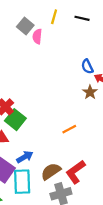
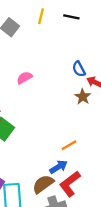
pink semicircle: (37, 36) -> (24, 78), moved, turned 56
orange line: (69, 129) -> (69, 145), moved
blue arrow: (25, 157) -> (58, 167), moved

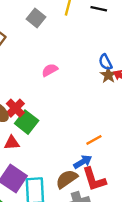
brown star: (83, 97) -> (108, 75), moved
red L-shape: (70, 184) -> (94, 179), turned -72

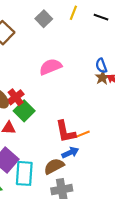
pink semicircle: (50, 70) -> (51, 67), size x1.5
red L-shape: (94, 179) -> (66, 132), moved

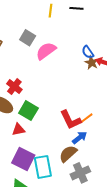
gray square: (44, 19) -> (28, 38), moved
pink semicircle: (51, 67) -> (46, 51), moved
red cross: (16, 97) -> (14, 87), moved

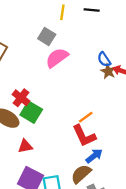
gray square: (28, 38) -> (47, 36), moved
green square: (28, 111) -> (31, 112), moved
orange line: (87, 118) -> (86, 117), moved

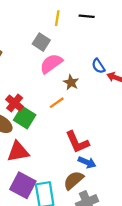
brown star: (108, 71) -> (71, 82), moved
orange line: (86, 117) -> (57, 103), moved
red triangle: (25, 146) -> (18, 152), size x1.5
blue arrow: (94, 156) -> (87, 162), turned 60

